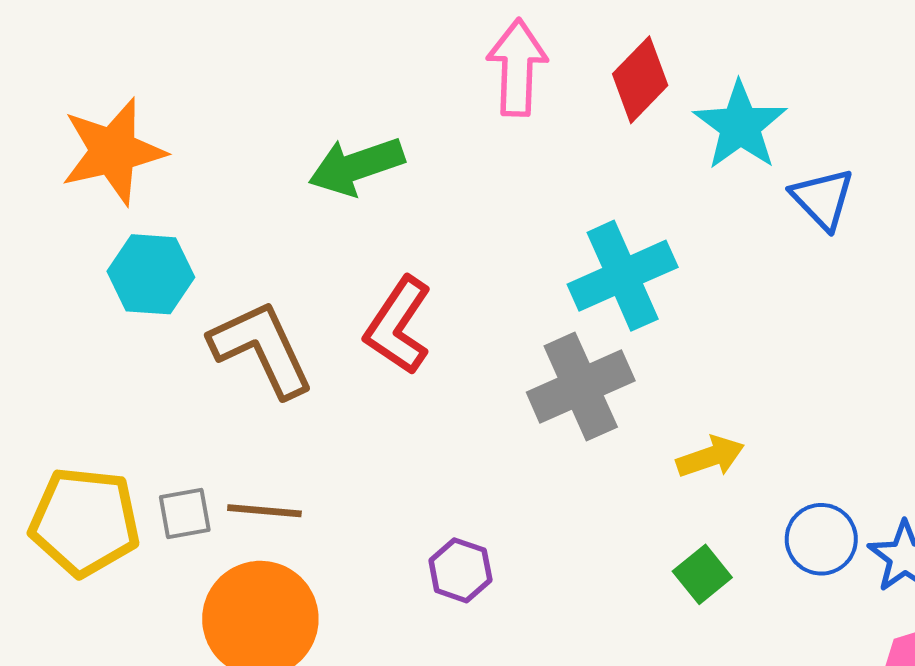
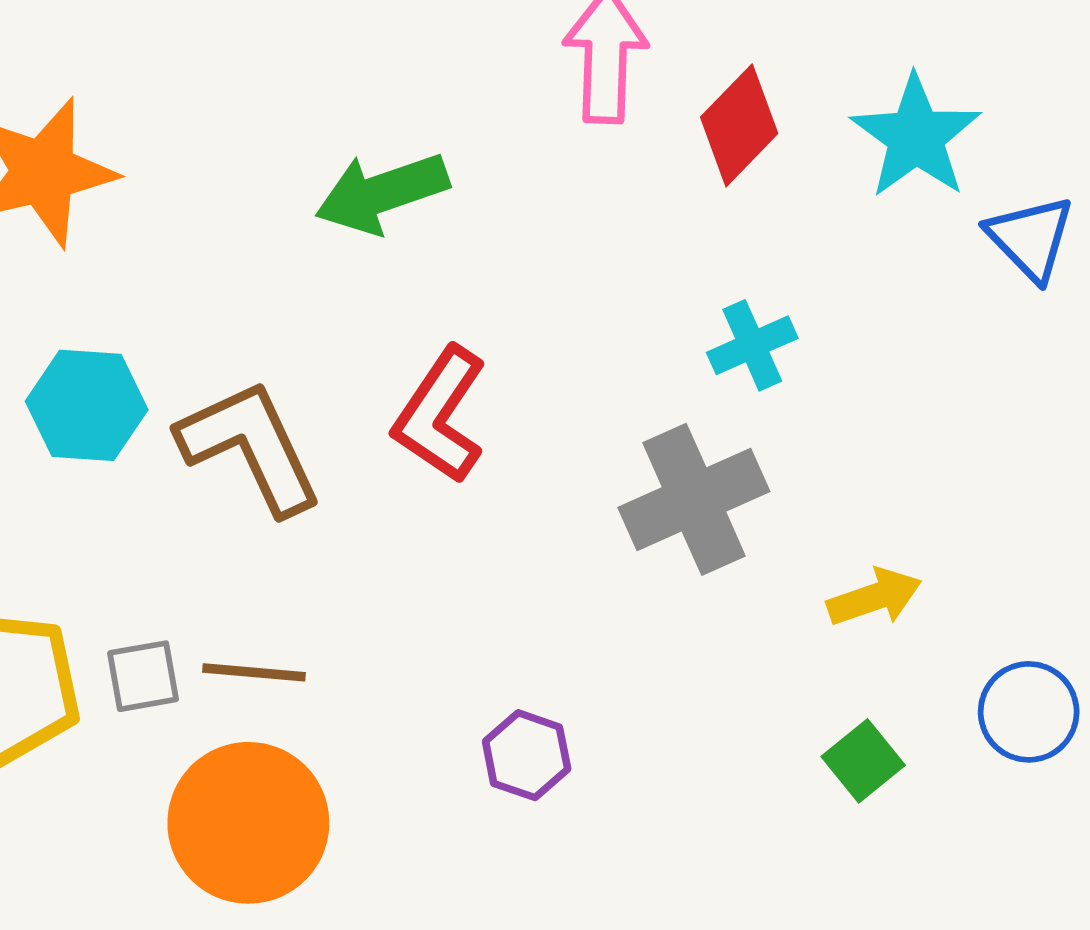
red diamond: (640, 80) -> (739, 125), moved
cyan hexagon: (151, 274) -> (87, 405), moved
cyan cross: (623, 276) -> (752, 345), size x0.6

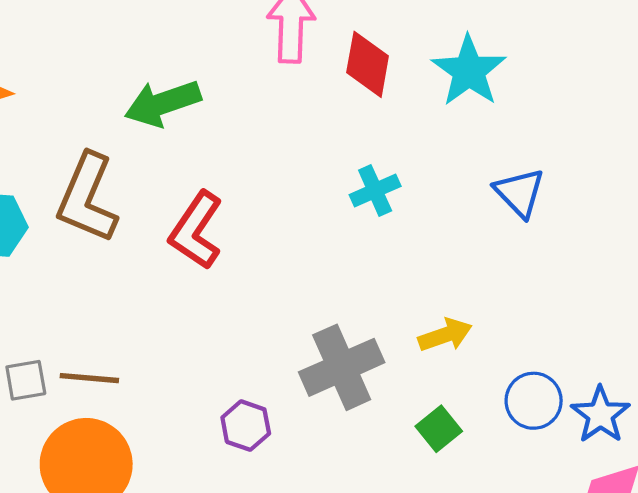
red diamond: (739, 125) -> (368, 64), turned -34
blue triangle: (1031, 238) -> (520, 193), moved
brown L-shape: (250, 447) -> (87, 198), moved, turned -132
gray cross: (694, 499) -> (342, 367), moved

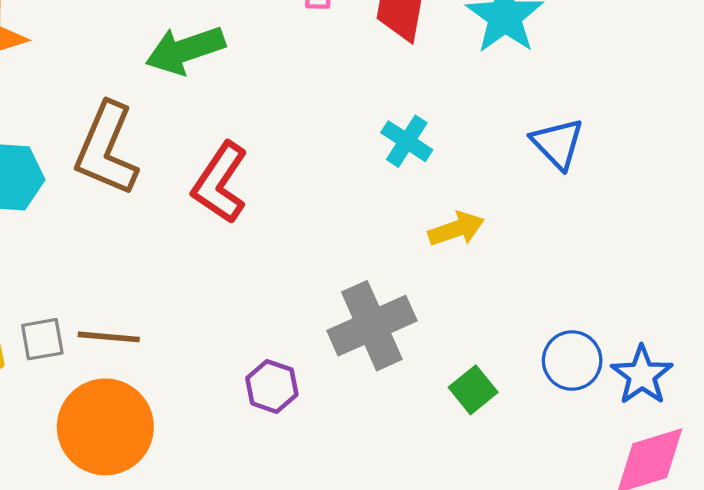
cyan cross: (375, 191) -> (407, 141), turned -33
yellow arrow: (445, 335) -> (456, 229), moved

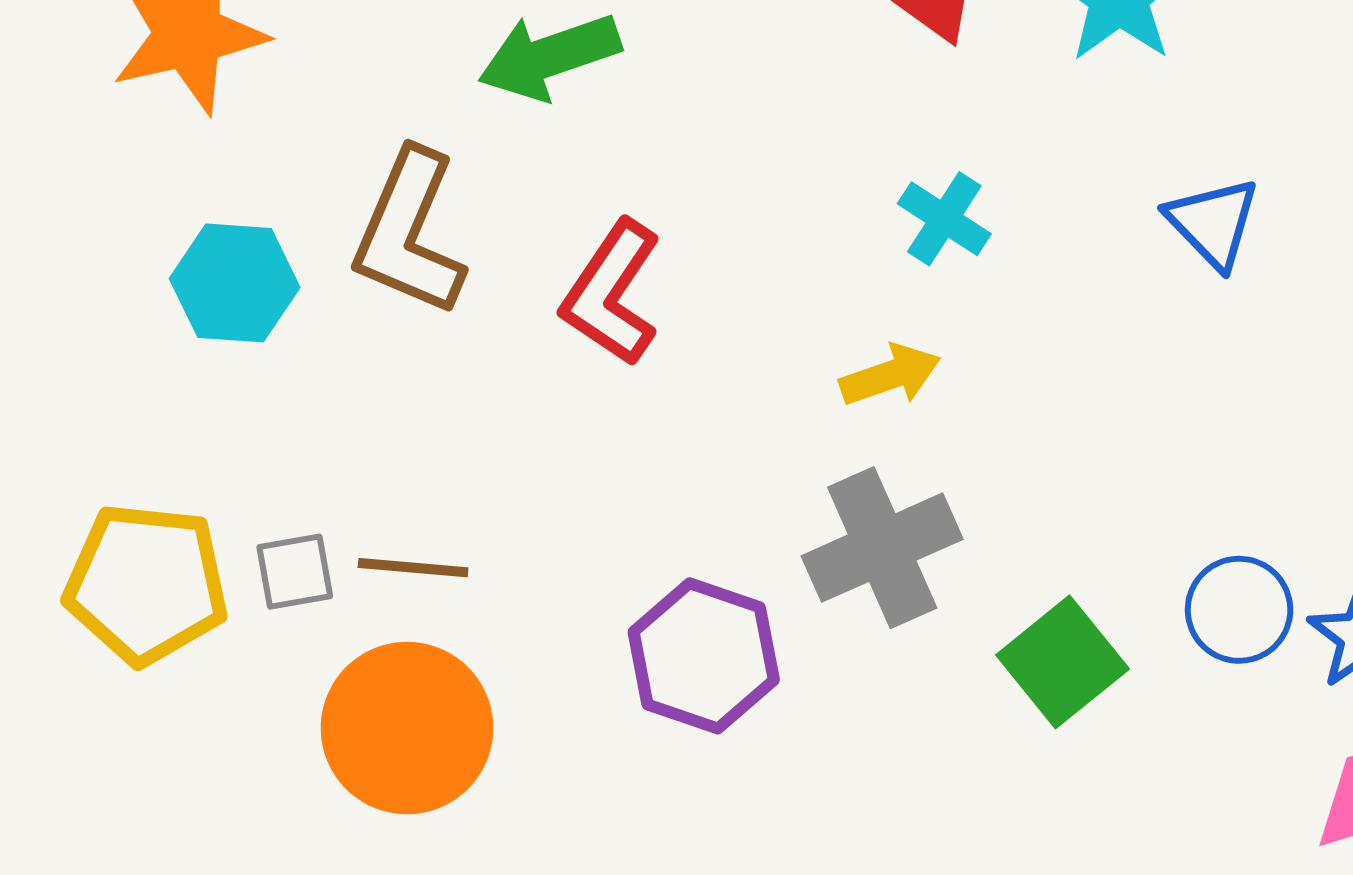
yellow arrow: (456, 229) -> (890, 375), moved
purple hexagon: (272, 386) -> (704, 656), size x1.6
green square: (473, 390) -> (1063, 662), size x1.5

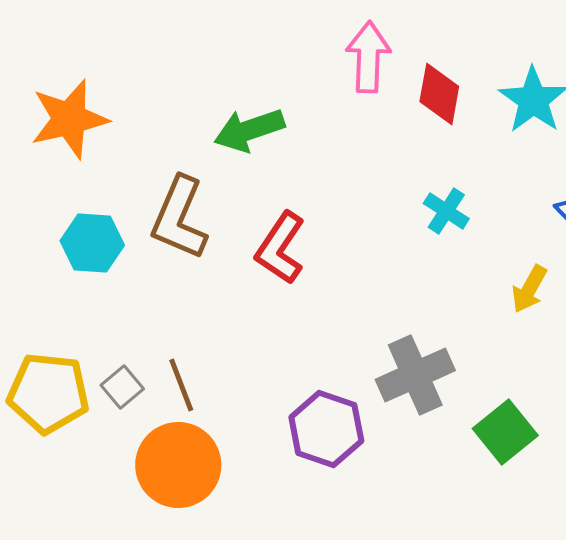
yellow arrow: (890, 375) -> (529, 289), moved, turned 138
brown line: (413, 568) -> (181, 385), turned 64
gray square: (295, 572) -> (122, 387), turned -30

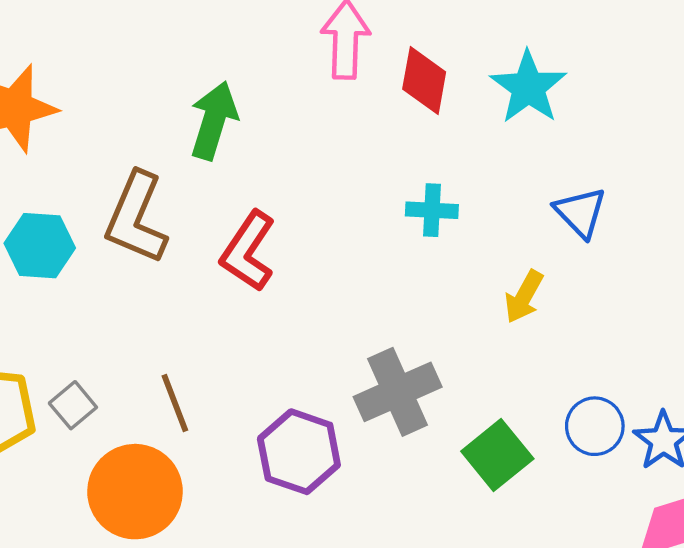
green arrow: (249, 130) -> (214, 120), turned 126
cyan cross: (446, 211) -> (432, 210), turned -30
brown line: (181, 385) -> (175, 403), moved

